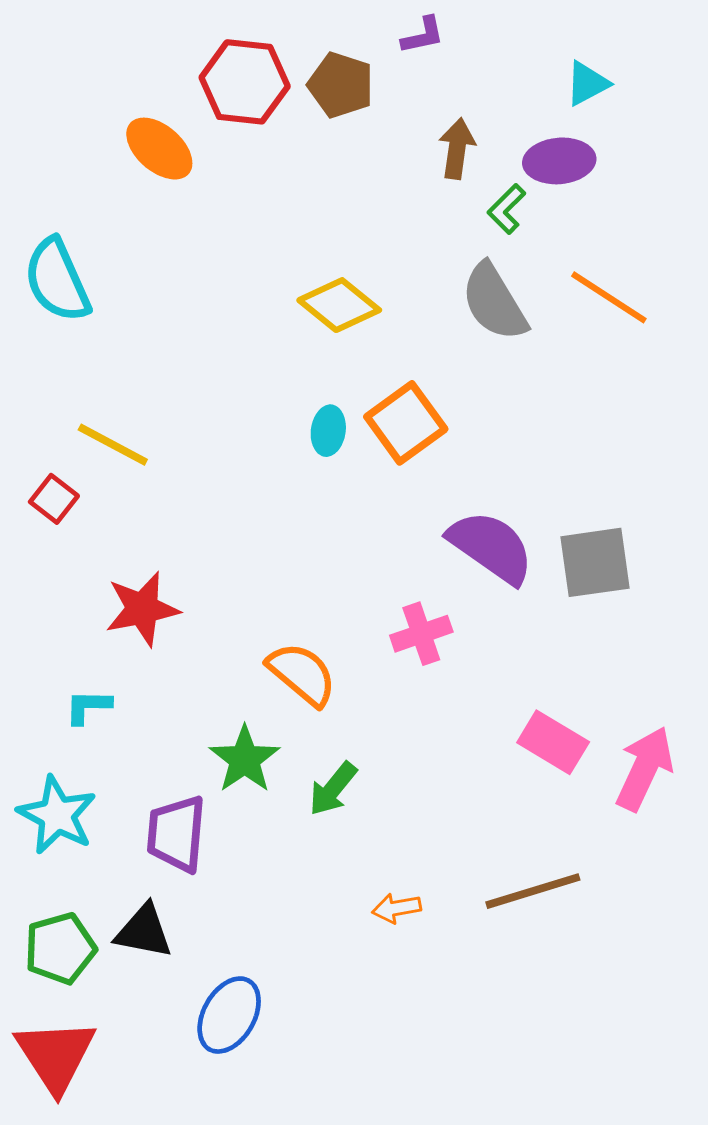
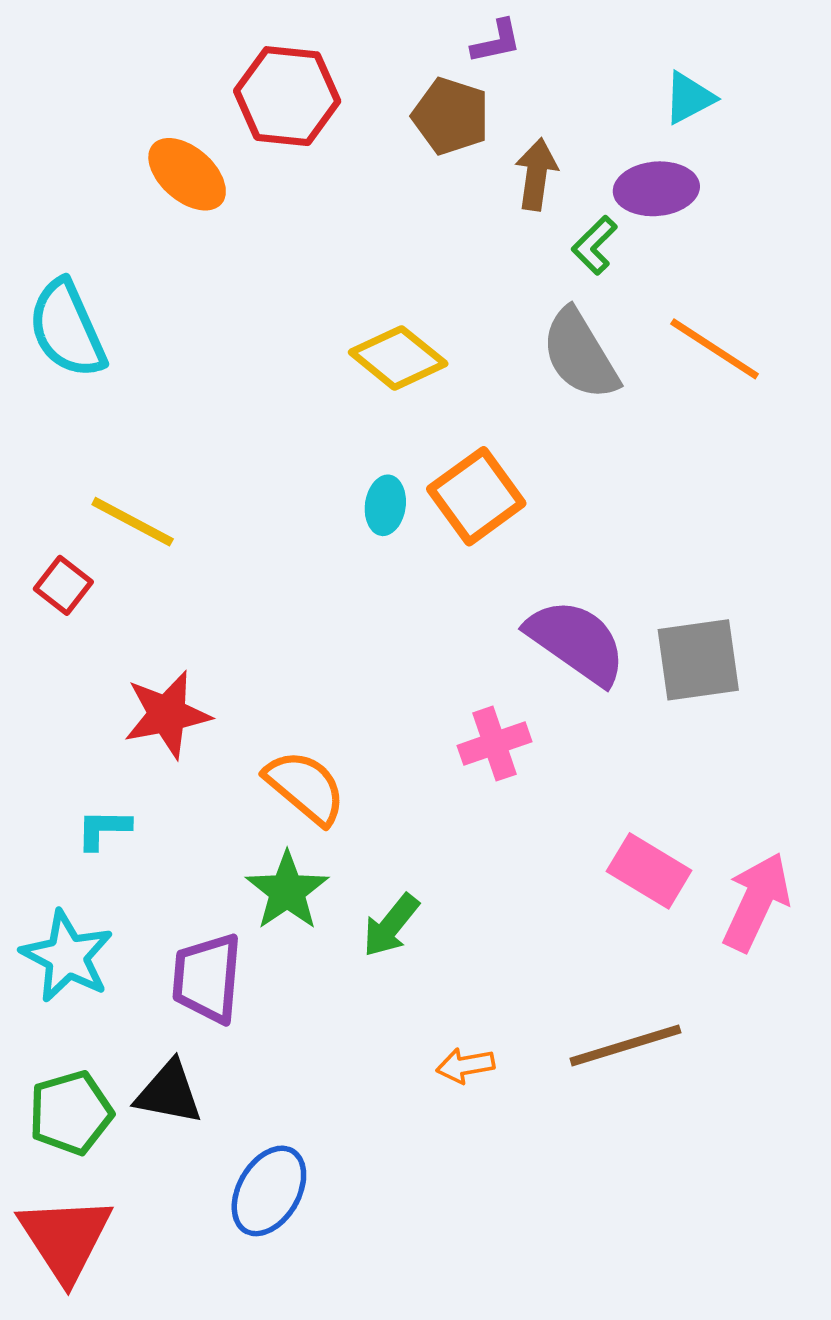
brown pentagon: (341, 85) -> (451, 116), moved
orange semicircle: (302, 674) -> (305, 787), moved

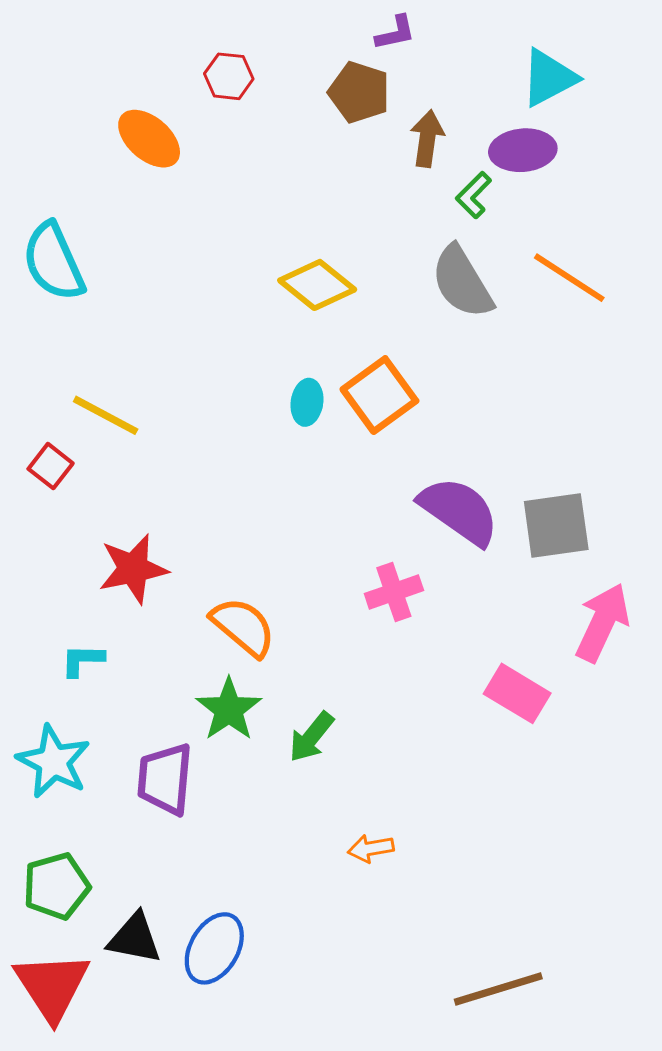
red hexagon: (287, 96) -> (229, 76), size x0.6
cyan triangle: (689, 98) -> (549, 78), size x1.4
pink arrow: (756, 902) -> (603, 622), moved
brown line: (625, 1045) -> (498, 989), moved
black triangle: (169, 1093) -> (135, 938), moved

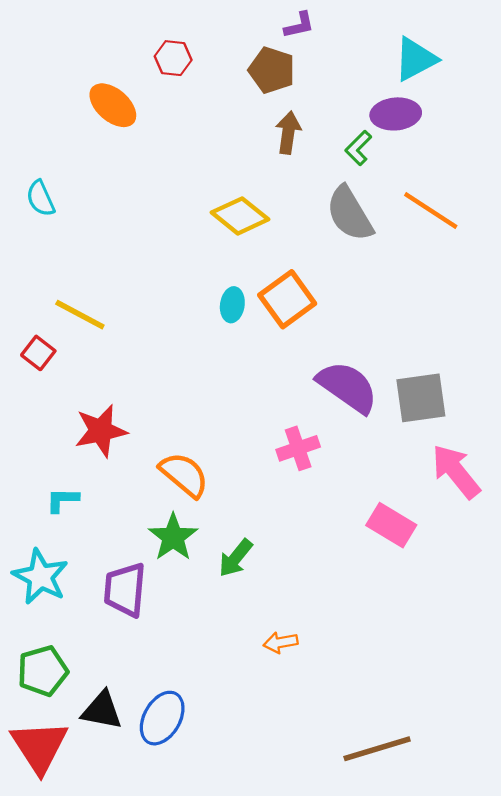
brown arrow: (427, 139) -> (288, 133), moved
cyan semicircle: (53, 262) -> (40, 198), size x0.6
pink arrow: (603, 622) -> (456, 471), turned -64

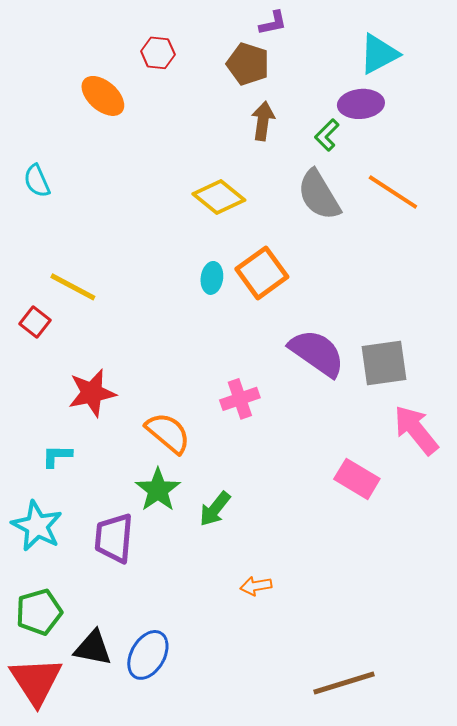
pink cross: (298, 448) -> (240, 399), moved

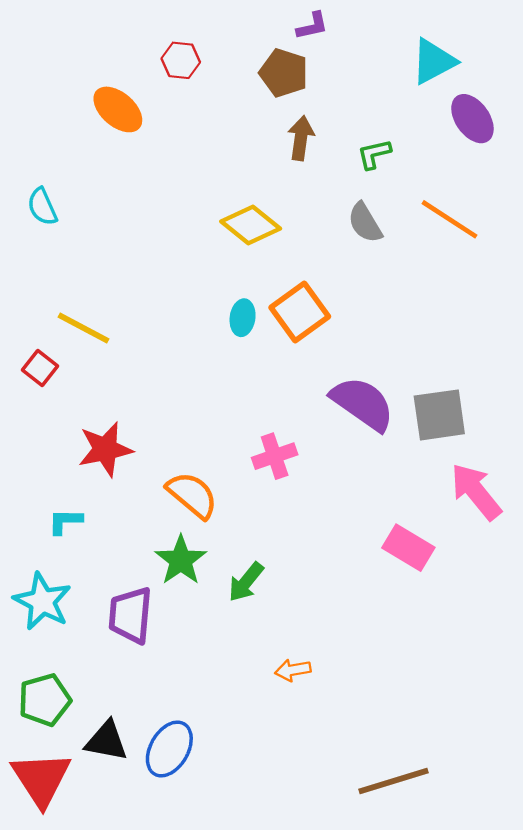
purple ellipse: (361, 104) -> (472, 119), moved, turned 60
green L-shape: (327, 135) -> (374, 154), turned 32
gray semicircle: (319, 195) -> (365, 223), size x0.7

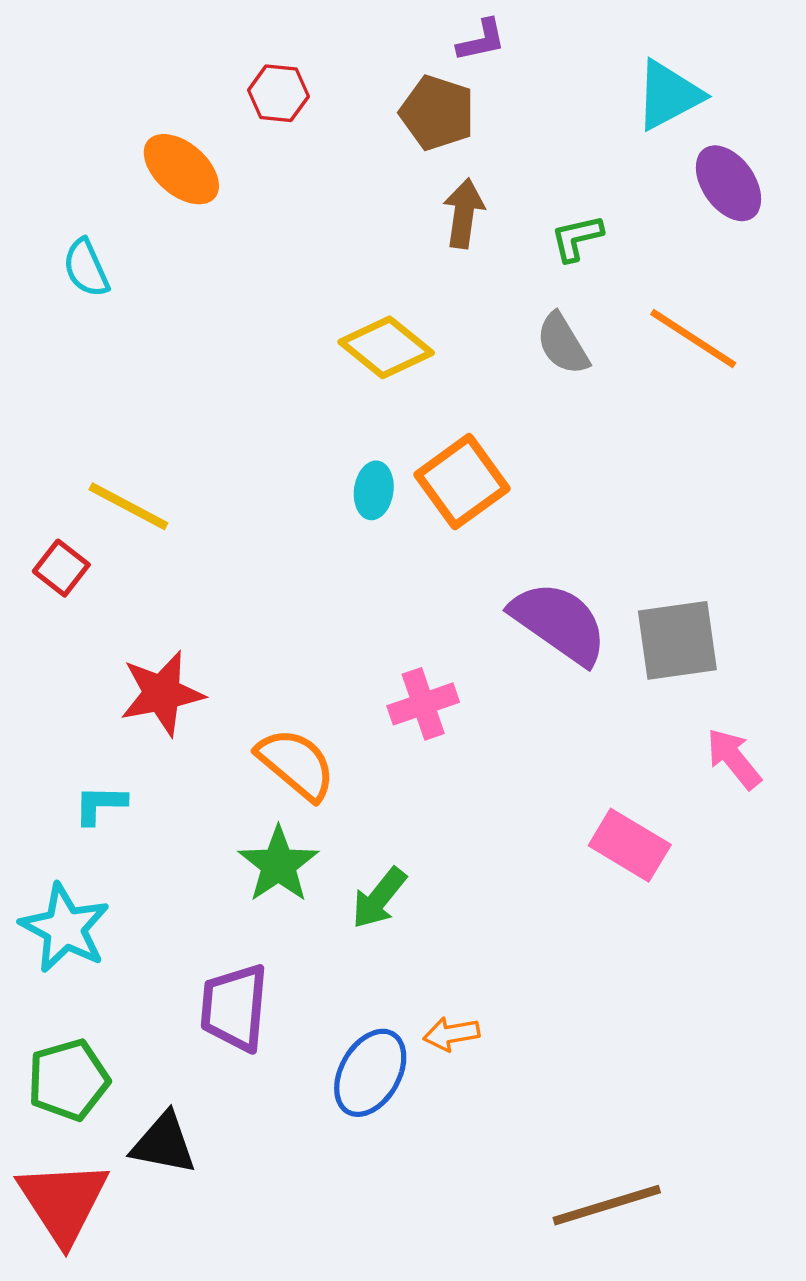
cyan semicircle: (42, 207) -> (86, 268), moved
pink arrow: (476, 492) -> (734, 759), size x0.7
purple trapezoid: (130, 615) -> (234, 1008), moved
blue ellipse: (169, 749) -> (370, 1073), moved

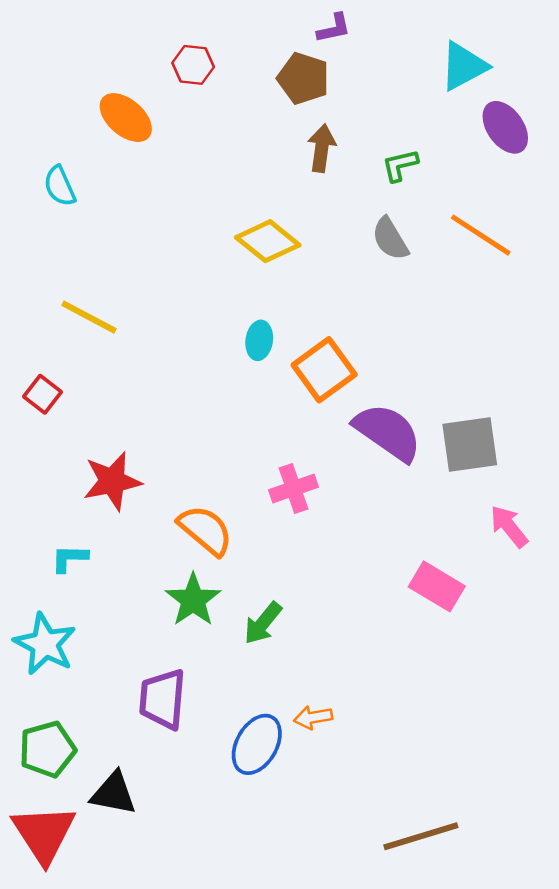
orange square: (462, 482) -> (324, 370), moved
yellow line: (128, 506) -> (89, 317), moved

